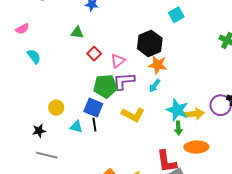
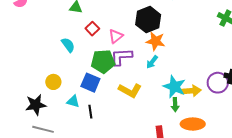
cyan semicircle: (34, 56) -> (68, 45), moved
black line: (94, 125) -> (90, 112), moved
black star: (39, 131) -> (36, 105), size x1.5

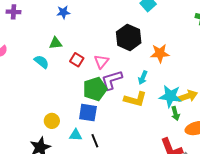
orange star: (156, 41) -> (160, 53), moved
cyan semicircle: (68, 45) -> (42, 62), moved
yellow L-shape: (130, 90) -> (135, 99), moved

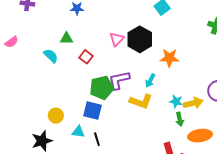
pink triangle: (101, 61) -> (117, 39), moved
cyan star: (170, 96) -> (176, 101), size x0.6

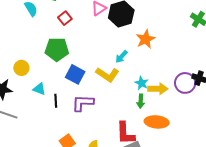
orange star: (169, 58) -> (146, 39), turned 30
purple L-shape: (119, 80) -> (83, 103), moved
green pentagon: (102, 88) -> (57, 49), moved
blue square: (93, 110) -> (75, 74), moved

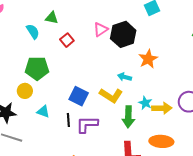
green pentagon: (57, 49) -> (37, 68), moved
cyan arrow: (121, 57) -> (125, 77), turned 64
black line: (56, 101) -> (68, 120), moved
green arrow: (141, 101) -> (128, 117), moved, size x1.5

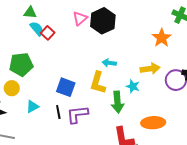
cyan semicircle: (33, 31) -> (37, 29), moved
orange star: (148, 59) -> (162, 38), moved
yellow L-shape: (111, 95) -> (98, 83), turned 80
yellow arrow: (162, 108) -> (150, 69), moved
cyan triangle: (43, 112) -> (32, 107), turned -40

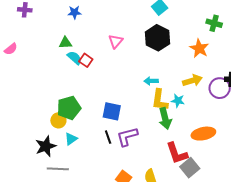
black hexagon: (103, 21) -> (158, 38), moved
green pentagon: (21, 64) -> (69, 108), moved
yellow L-shape: (98, 83) -> (160, 100), moved
cyan triangle: (32, 107) -> (71, 139), moved

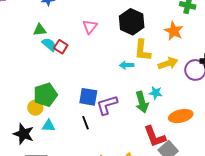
yellow L-shape: (160, 100) -> (142, 50), moved
cyan star: (178, 101) -> (156, 93), moved
purple L-shape: (127, 137) -> (107, 105), moved
cyan triangle: (71, 139) -> (49, 126), turned 40
black star: (46, 146) -> (24, 134), turned -30

